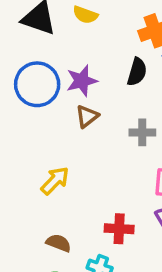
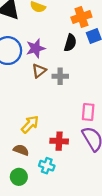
gray cross: (142, 132) -> (60, 76), moved
yellow arrow: (55, 181) -> (30, 124), moved

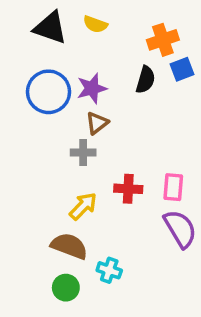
gray cross: (60, 76) -> (83, 152), moved
red cross: (59, 141) -> (128, 189), moved
brown semicircle: (21, 150) -> (69, 246), size x1.5

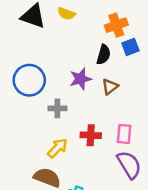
purple star: (92, 88) -> (80, 79), moved
blue circle: (49, 92) -> (29, 80), moved
brown triangle: (97, 123) -> (110, 87), moved

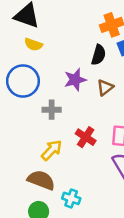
yellow semicircle: (66, 14) -> (33, 44), moved
red cross: (91, 135) -> (86, 137), turned 30

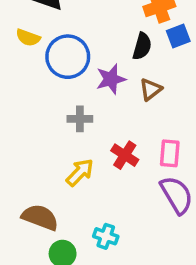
yellow semicircle: (33, 44) -> (28, 38), moved
blue circle: (23, 81) -> (68, 57), moved
brown semicircle: (41, 180) -> (40, 217), moved

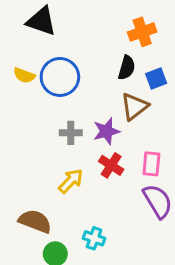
blue square: (178, 36) -> (156, 79), moved
yellow semicircle: (28, 38) -> (24, 75), moved
purple star: (111, 79) -> (106, 131), moved
brown triangle: (151, 89) -> (134, 106), size x1.4

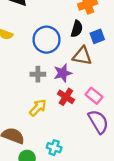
blue circle: (60, 77) -> (47, 40), moved
brown triangle: (134, 106) -> (82, 56), turned 48
pink rectangle: (151, 164) -> (94, 96), turned -56

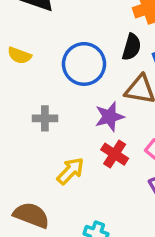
gray cross: (38, 74) -> (45, 118), moved

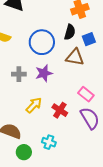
purple star: (110, 117) -> (44, 73), moved
red cross: (115, 154) -> (60, 110), moved

